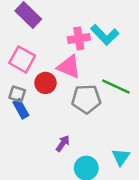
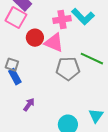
pink square: (22, 59) -> (16, 18), moved
red circle: (46, 83) -> (35, 38), moved
purple arrow: (63, 143) -> (29, 105), moved

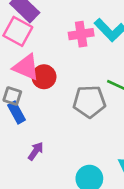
red circle: (35, 38) -> (44, 77), moved
pink triangle: (54, 43) -> (26, 67), moved

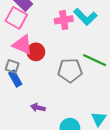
purple arrow: (36, 151) -> (38, 108), moved, turned -112

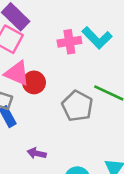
gray pentagon: (70, 70) -> (77, 106), turned 30

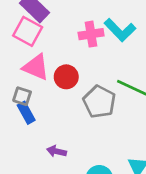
red circle: (34, 82) -> (66, 77), moved

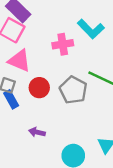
pink cross: (91, 34) -> (63, 44), moved
red circle: (66, 77) -> (39, 88), moved

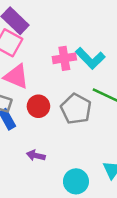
cyan L-shape: (91, 29) -> (90, 58), moved

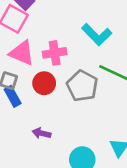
pink cross: (64, 58) -> (55, 53), moved

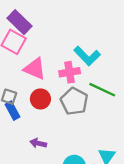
pink triangle: (22, 53) -> (35, 69), moved
pink cross: (55, 53) -> (70, 72), moved

